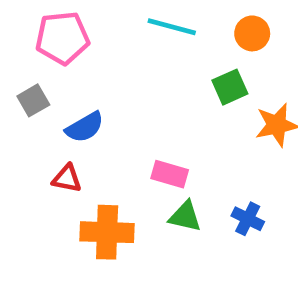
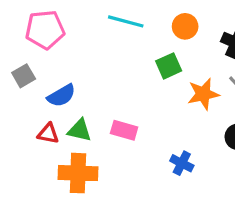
green triangle: (185, 217) -> (80, 130), moved

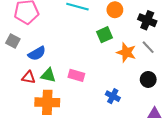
gray square: (24, 76) -> (13, 41), turned -32
orange star: (203, 94) -> (126, 52), turned 30

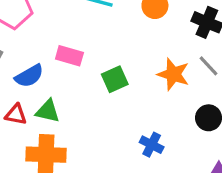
green square: (104, 35) -> (115, 79), moved
pink rectangle: (76, 75) -> (69, 56), moved

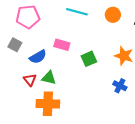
red triangle: (16, 114) -> (30, 80), turned 40
blue cross: (152, 145) -> (120, 86), moved

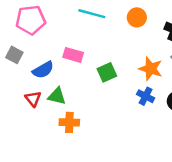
blue cross: (120, 86) -> (146, 96), moved
orange cross: (48, 104) -> (69, 122), moved, size x0.7

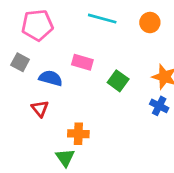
blue semicircle: (43, 70) -> (51, 78), turned -135
green square: (107, 72) -> (118, 81), turned -30
green triangle: (57, 96) -> (65, 158), moved, turned 42

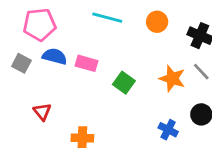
blue semicircle: (51, 78) -> (55, 56), moved
blue cross: (159, 106) -> (168, 130), moved

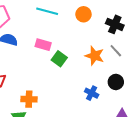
pink rectangle: (86, 63) -> (43, 45), moved

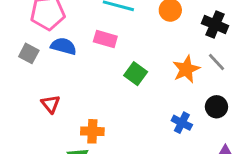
pink rectangle: (43, 45) -> (105, 39), moved
orange star: (95, 56) -> (186, 69), turned 30

